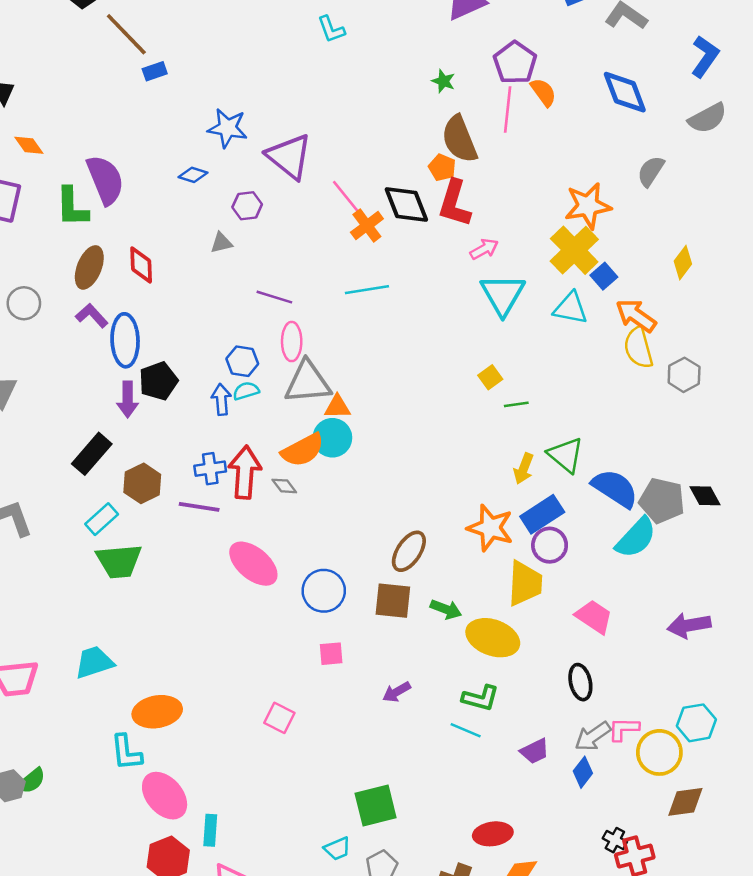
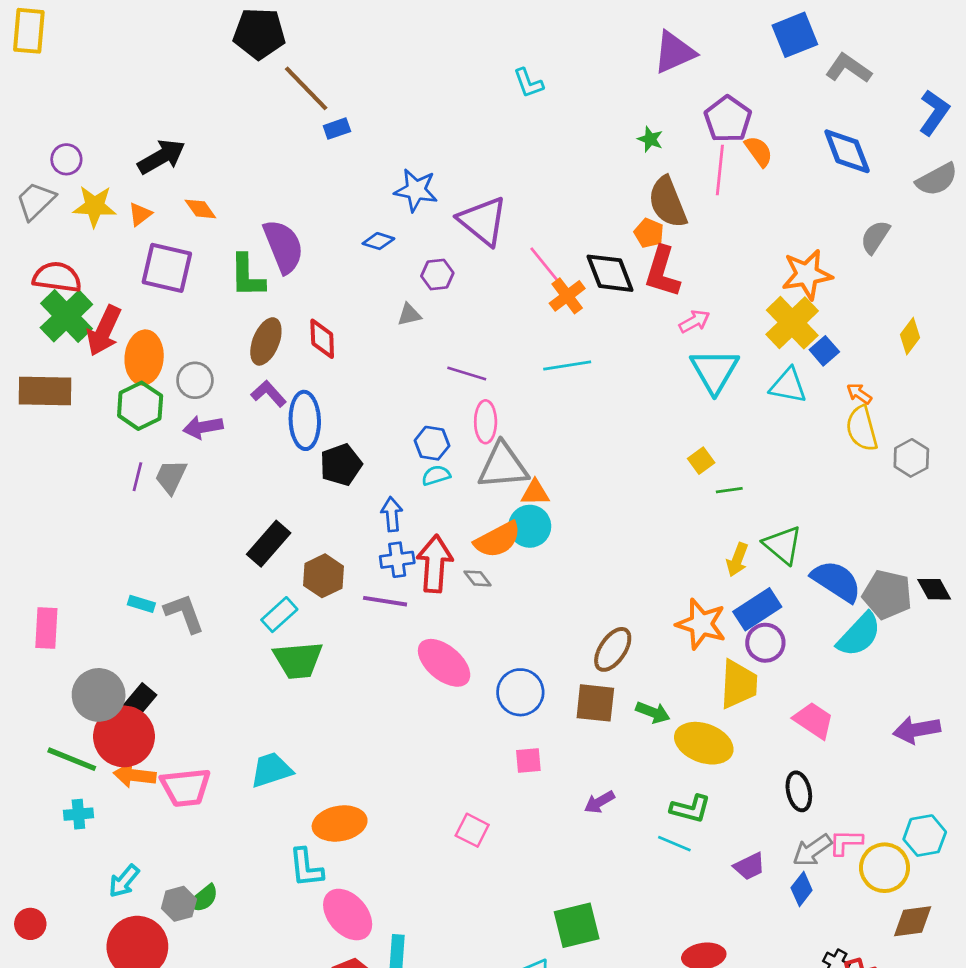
orange arrow: (636, 316) -> (859, 394), size x0.6
purple arrow: (128, 399) -> (203, 427), moved, turned 80
blue arrow: (221, 399) -> (392, 514), moved

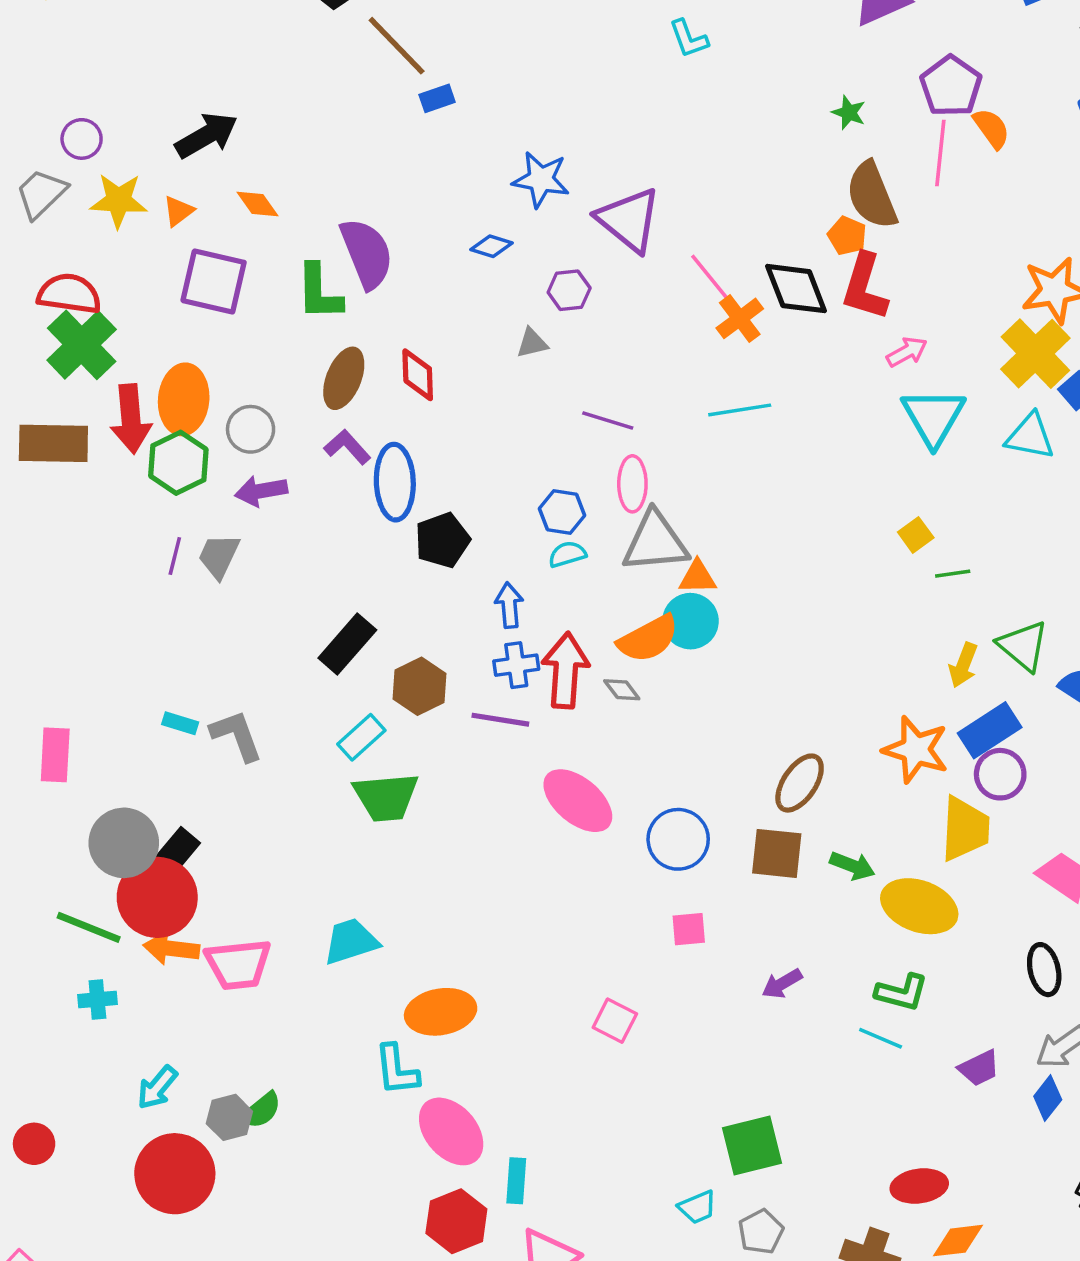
red arrow: (104, 331) -> (131, 419), moved, turned -30

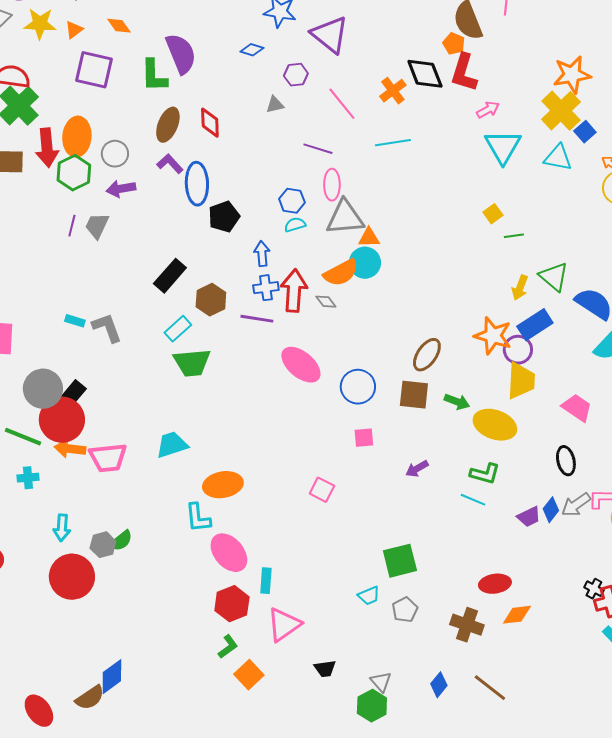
pink line: (713, 281) -> (342, 104), moved
purple circle: (1000, 774) -> (518, 350), moved
cyan arrow: (157, 1087) -> (62, 528), turned -36
blue diamond: (1048, 1098) -> (551, 510), moved

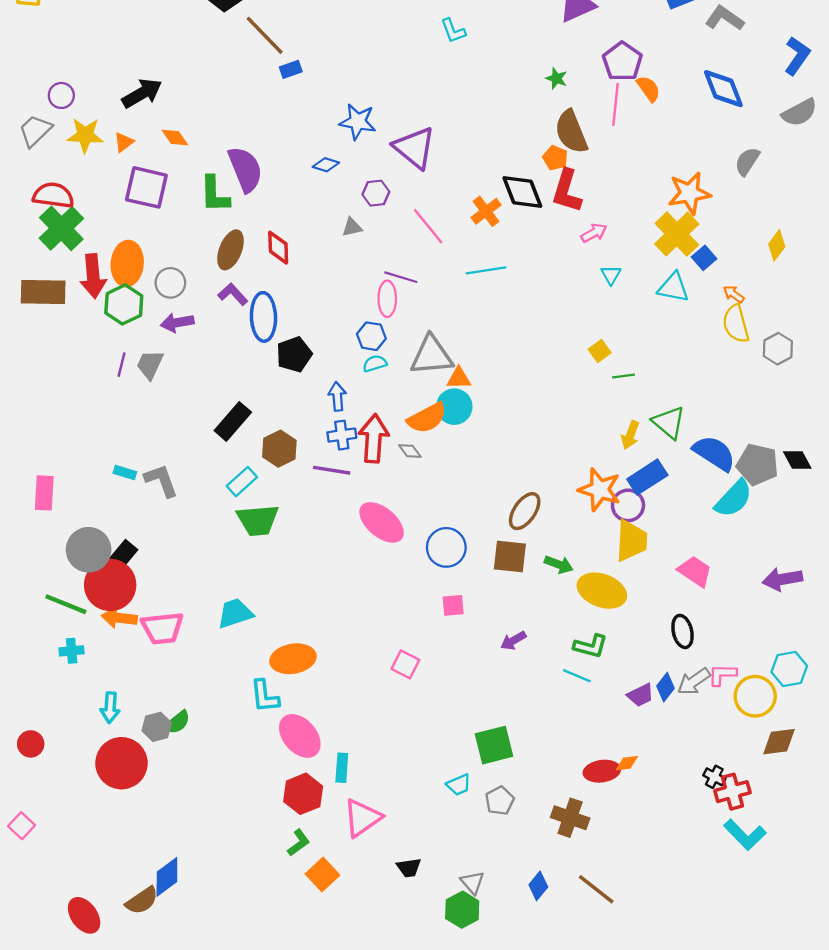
cyan triangle: (503, 147) -> (611, 275), size x0.5
pink ellipse: (332, 185) -> (387, 299), moved
orange diamond: (517, 615) -> (627, 763), moved, size x0.7

